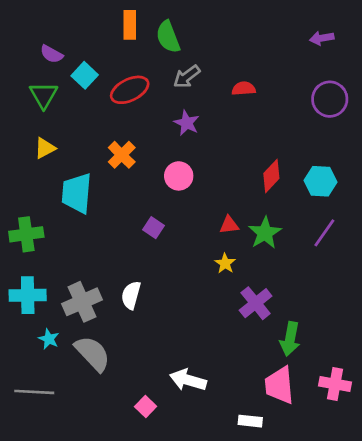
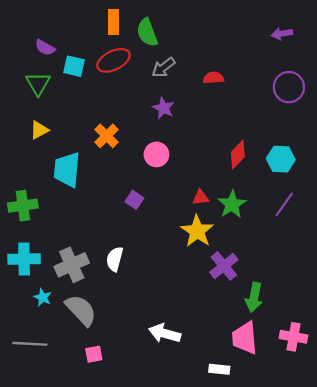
cyan square: (85, 75) -> (74, 66), turned -30
red ellipse: (130, 90) -> (114, 60), moved
yellow star: (225, 263) -> (197, 231), size x1.8
pink square: (146, 407) -> (94, 354), moved, turned 36

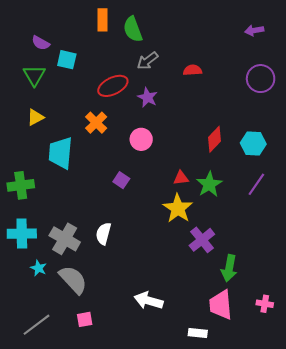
red ellipse: (114, 60) -> (113, 86), moved
gray cross: (72, 265) -> (65, 239), turned -36
pink cross: (294, 337) -> (265, 304), size x0.7
gray line: (30, 344) -> (36, 325), moved, turned -40

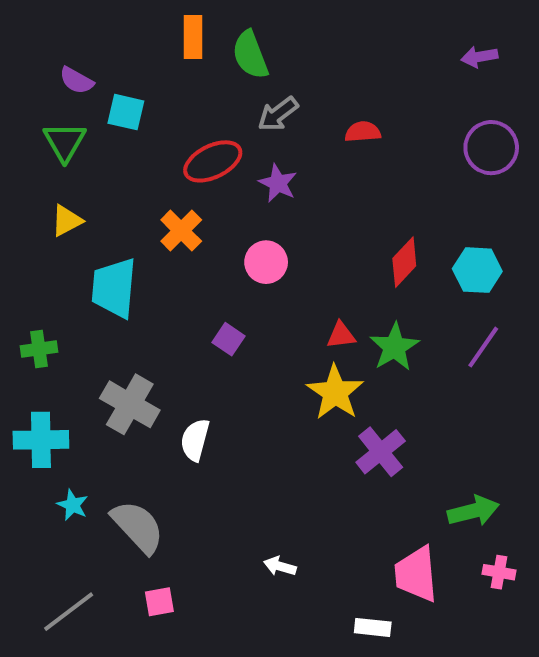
green cross: (21, 185) -> (39, 349), size x0.7
gray cross: (65, 239) -> (130, 404), moved
green arrow: (229, 268) -> (473, 511), moved, turned -115
white arrow: (149, 301) -> (280, 566), size x0.6

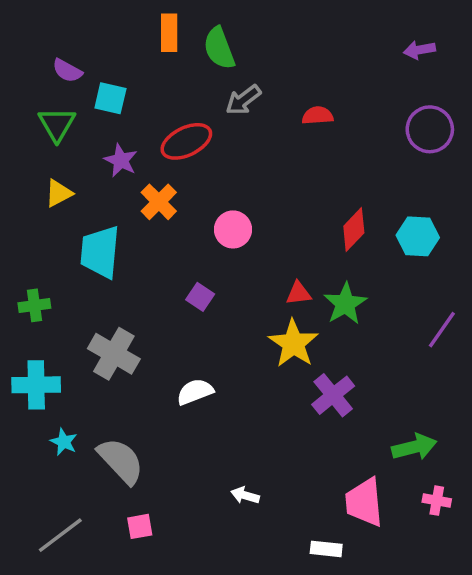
purple star: (278, 183) -> (121, 160), moved
purple line: (483, 347) -> (442, 330), moved
white semicircle: (195, 440) -> (195, 392), moved, turned 54

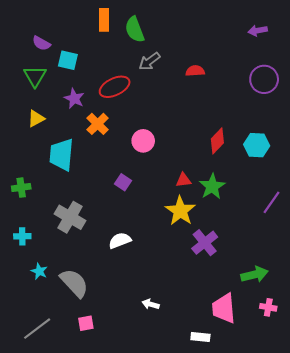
cyan cross: (36, 385) -> (22, 236), size x0.6

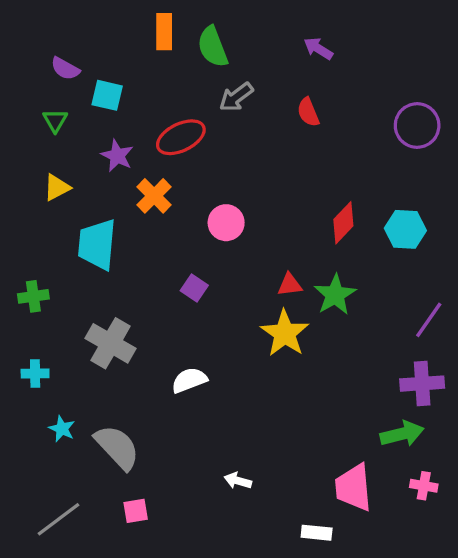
purple arrow: (258, 31) -> (318, 48), moved, turned 42
red semicircle: (195, 71) -> (308, 112), turned -108
green triangle: (35, 76) -> (55, 120), size x0.7
purple cross: (205, 243) -> (422, 384), moved, turned 35

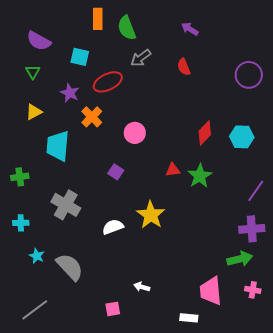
purple semicircle: (65, 69) -> (39, 41), size x1.4
cyan square: (107, 95) -> (80, 57), moved
yellow star: (285, 333) -> (151, 215), moved
pink square: (136, 511) -> (113, 309), moved

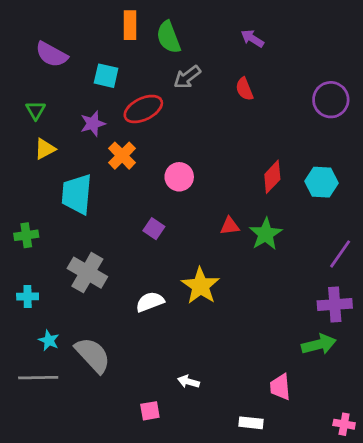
green triangle: (33, 72) -> (36, 110), moved
purple star: (70, 93) -> (93, 124), turned 30
pink cross: (253, 290) -> (344, 424), moved
pink trapezoid: (211, 291) -> (280, 387), size x0.7
gray line: (35, 310) -> (38, 378), moved, turned 36

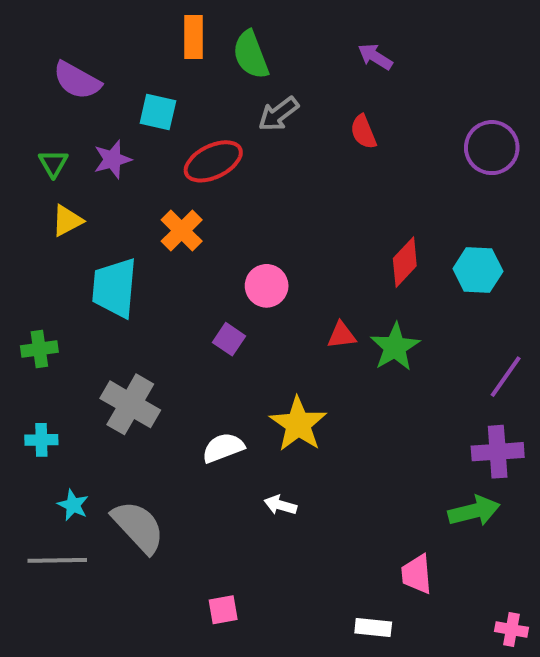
purple star: (93, 124) -> (113, 159), moved
pink circle: (179, 177) -> (267, 286), moved
white arrow: (188, 382) -> (280, 505), moved

